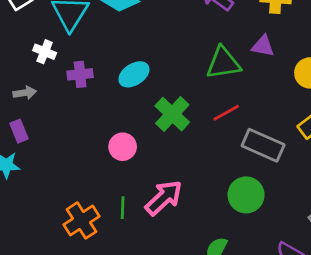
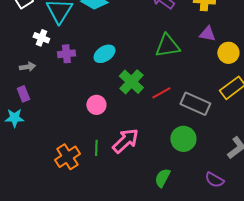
purple triangle: (263, 46) -> (207, 34), moved
red line: (226, 113) -> (161, 93), moved

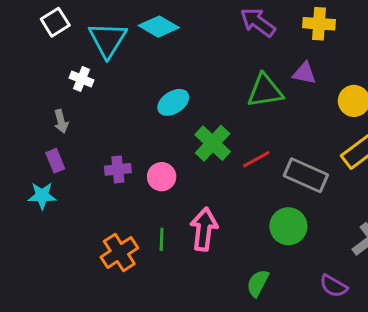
purple triangle: (207, 34) -> (304, 73), moved
purple cross: (66, 54) -> (118, 169), moved
gray arrow: (27, 67) -> (61, 121), turned 84
pink arrow: (125, 141) -> (204, 229), turned -40

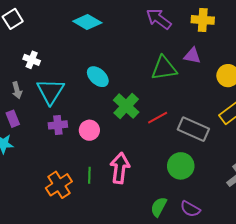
cyan triangle: (108, 40) -> (51, 91), moved
cyan ellipse: (173, 102) -> (98, 77), turned 75
purple semicircle: (334, 286) -> (190, 209), moved

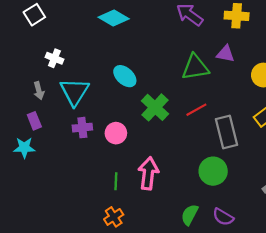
red line: (158, 118) -> (196, 110), moved
gray rectangle: (193, 129) -> (227, 132), turned 52
orange cross: (59, 185) -> (114, 217), moved, size x0.7

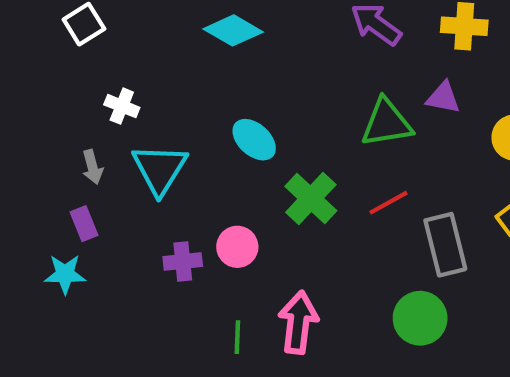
purple cross: (82, 128) -> (183, 262), moved

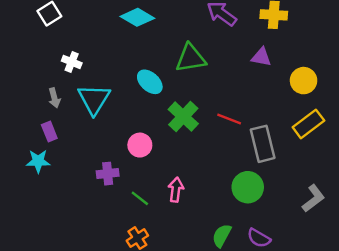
green triangle: (386, 123) -> (191, 58), moved
red line: (389, 203) -> (229, 119), turned 50
purple cross: (183, 262) -> (108, 174), moved
pink arrow: (298, 322) -> (176, 190), size x0.7
green line: (237, 337) -> (140, 198), turned -54

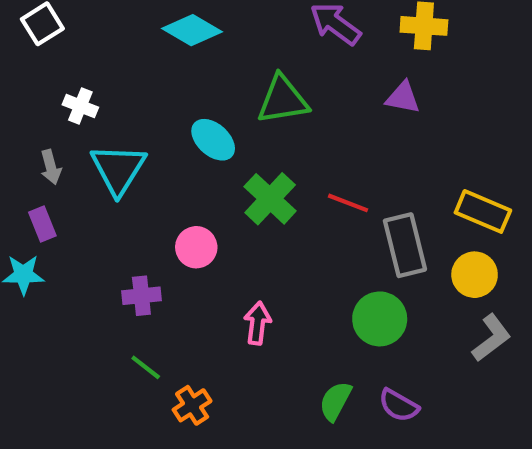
yellow circle: (304, 81) -> (475, 275), moved
yellow rectangle: (308, 124) -> (483, 211), turned 60
green line: (140, 198) -> (146, 367), moved

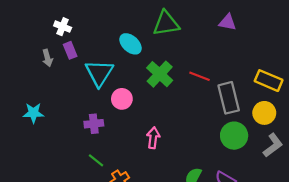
cyan triangle: (118, 169) -> (99, 73), moved
purple rectangle: (42, 224) -> (70, 50), moved
green circle: (380, 319) -> (234, 136), moved

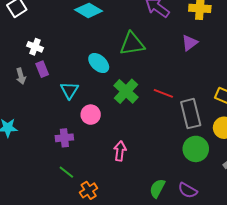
purple triangle: (228, 22) -> (190, 43), turned -48
cyan triangle: (99, 73) -> (69, 90), size x0.7

